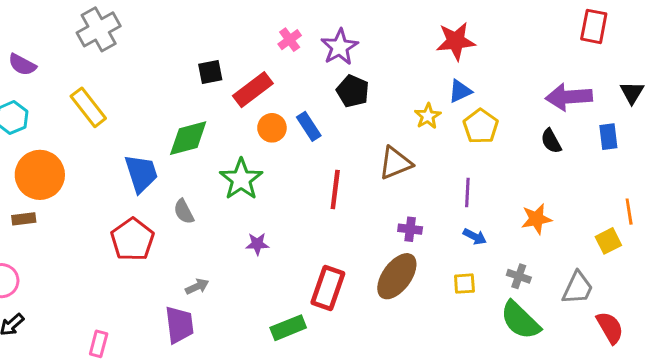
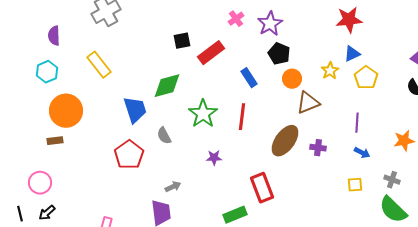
purple semicircle: (22, 65) -> (54, 36), turned 60
orange circle: (272, 128) -> (292, 79), moved
red line: (335, 190) -> (242, 117), moved
brown ellipse: (397, 276) -> (285, 141), moved
red rectangle: (328, 288) -> (262, 188), turned -40

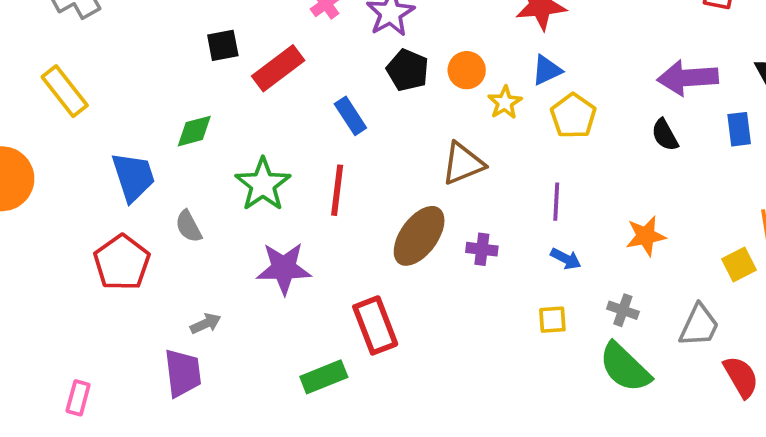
orange circle: (292, 79) -> (467, 70), moved
green diamond: (167, 86) -> (194, 131), size x0.7
purple star: (214, 158) -> (284, 268), size x1.8

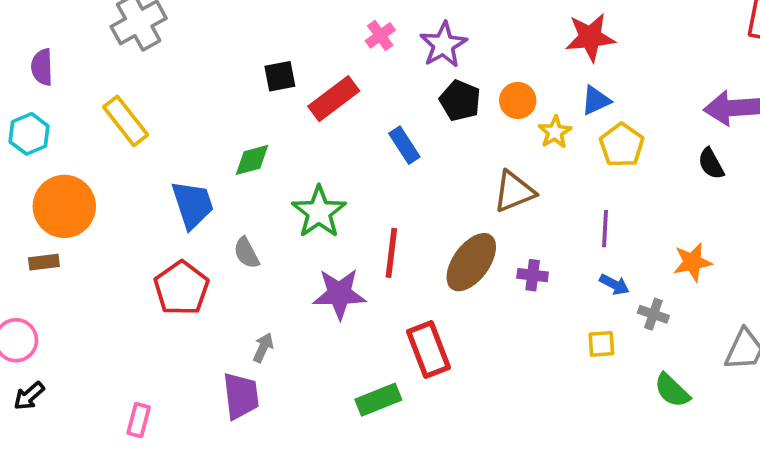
red line: (337, 190) -> (391, 253), moved
gray cross: (623, 310) -> (653, 314), moved
gray arrow: (206, 324) -> (263, 348), turned -40
green semicircle: (625, 367) -> (672, 390), size x0.7

